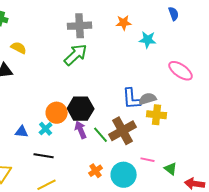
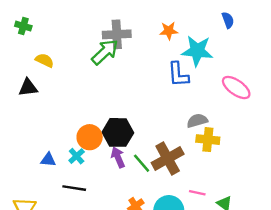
cyan star: (148, 40) -> (197, 51), size x1.5
green arrow: (76, 55) -> (105, 52), moved
blue L-shape: (132, 99) -> (178, 75), moved

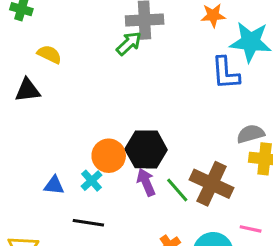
green arrow: (105, 52) -> (129, 43), size x0.7
brown cross: (168, 158) -> (212, 184), turned -36

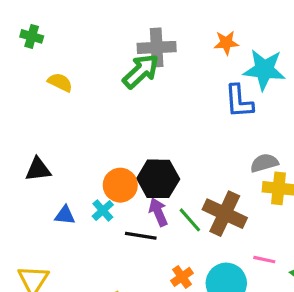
green arrow: (129, 43) -> (141, 71), size x1.4
black triangle: (28, 90) -> (38, 169), moved
black line: (88, 223) -> (141, 236), moved

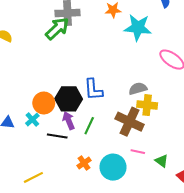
blue L-shape: (239, 101) -> (93, 90), moved
brown cross: (225, 214) -> (130, 122), moved
green line: (190, 220) -> (89, 126), turned 66

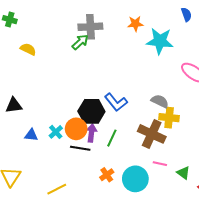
green arrow: (57, 29) -> (80, 42), size x0.7
gray semicircle: (138, 89) -> (160, 101), turned 42
blue L-shape: (93, 90) -> (116, 102), turned -35
orange circle: (44, 103) -> (76, 129), moved
purple arrow: (69, 121) -> (91, 133), turned 30

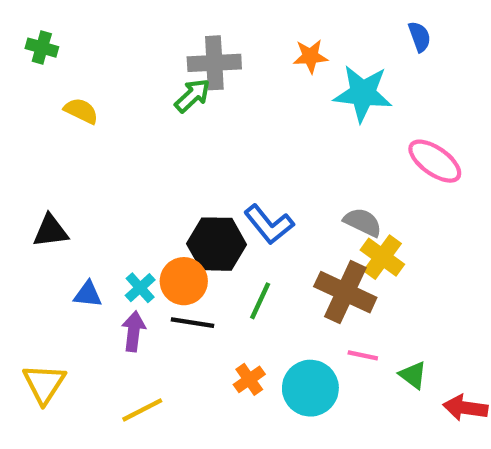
yellow cross: (169, 118) -> (382, 257), turned 30
purple arrow: (91, 133) -> (134, 331), moved

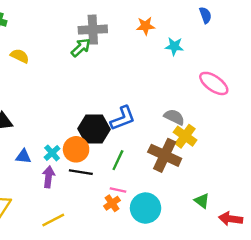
cyan star: (363, 93) -> (174, 46), size x0.6
blue L-shape: (269, 224) -> (123, 118), turned -72
pink line: (363, 355) -> (118, 190), moved

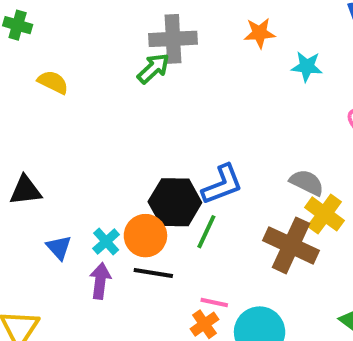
blue triangle: (23, 157) -> (59, 247), turned 42
green line: (118, 160) -> (206, 232), moved

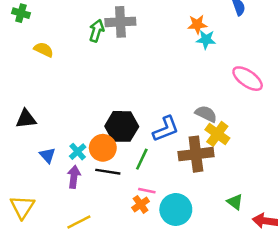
orange star: (260, 33) -> (197, 24), moved
green arrow: (153, 68) -> (97, 31), moved, turned -30
blue L-shape: (222, 184) -> (166, 129), moved
green line: (206, 232) -> (142, 159), moved
brown cross: (291, 245) -> (196, 154), turned -32

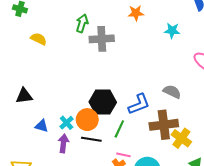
gray cross: (120, 22) -> (102, 39), moved
orange star: (197, 24) -> (136, 13), moved
yellow cross: (217, 134) -> (181, 138), moved
blue triangle: (47, 155) -> (42, 126), turned -32

